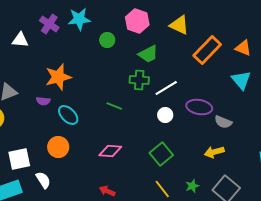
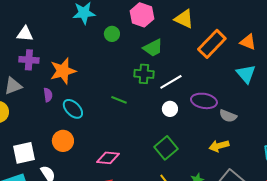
purple cross: (49, 24) -> (29, 60), moved, turned -30
purple semicircle: (43, 101) -> (48, 95), turned -104
pink diamond: (110, 151) -> (108, 158), moved

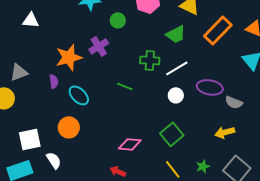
green trapezoid: (153, 48) -> (176, 34), moved
purple cross: (29, 60) -> (99, 46), moved, turned -36
pink diamond: (108, 158) -> (130, 144), moved

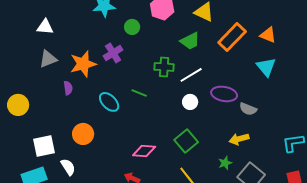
gray triangle: (19, 72) -> (48, 59), moved
cyan ellipse: (79, 95) -> (109, 102), moved
green star: (203, 166) -> (225, 163), moved

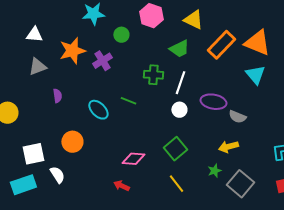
orange triangle: (268, 35) -> (257, 43), size x1.6
orange star: (83, 64) -> (72, 51), moved
white line: (191, 75) -> (180, 83), turned -40

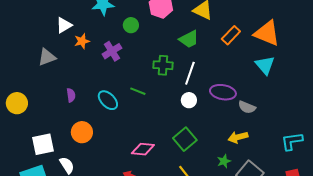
white triangle: (34, 35) -> (64, 25), moved, turned -36
orange rectangle: (221, 45) -> (231, 35), size x0.7
orange star: (72, 51) -> (82, 41), size x0.6
purple semicircle: (57, 96) -> (71, 95), moved

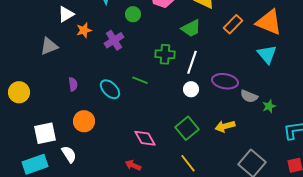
yellow arrow: (238, 137) -> (225, 126), moved
pink diamond: (143, 149) -> (145, 138), turned 55
green star: (224, 161) -> (269, 106), moved

